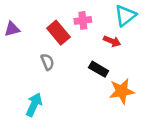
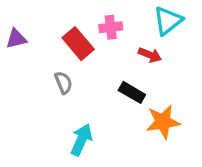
cyan arrow: (34, 105) -> (81, 140), moved

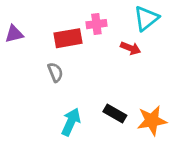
red rectangle: (78, 44) -> (68, 38), turned -60
black rectangle: (132, 92) -> (115, 113), moved
orange star: (163, 122) -> (152, 121), moved

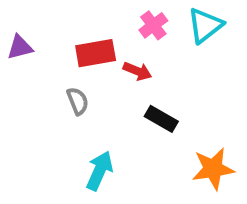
pink cross: (96, 24) -> (153, 25), moved, turned -30
red arrow: (131, 48) -> (137, 71), moved
black rectangle: (115, 113) -> (161, 119), moved

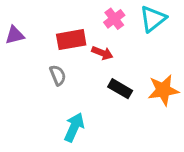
orange star: (213, 169) -> (163, 90), moved

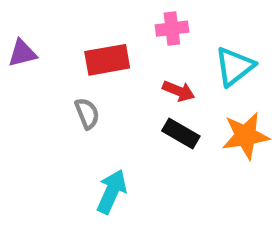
pink cross: (114, 19) -> (172, 29), turned 30
cyan triangle: (153, 19) -> (234, 66), moved
red arrow: (102, 53) -> (179, 91), moved

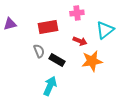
black rectangle: (181, 133) -> (57, 60), moved
orange star: (246, 136) -> (92, 61), moved

